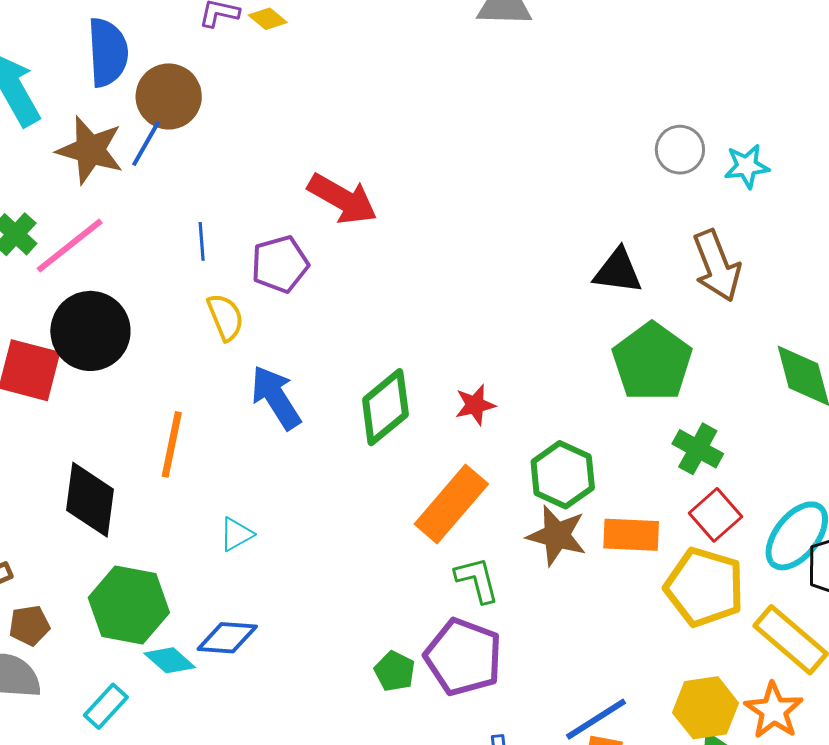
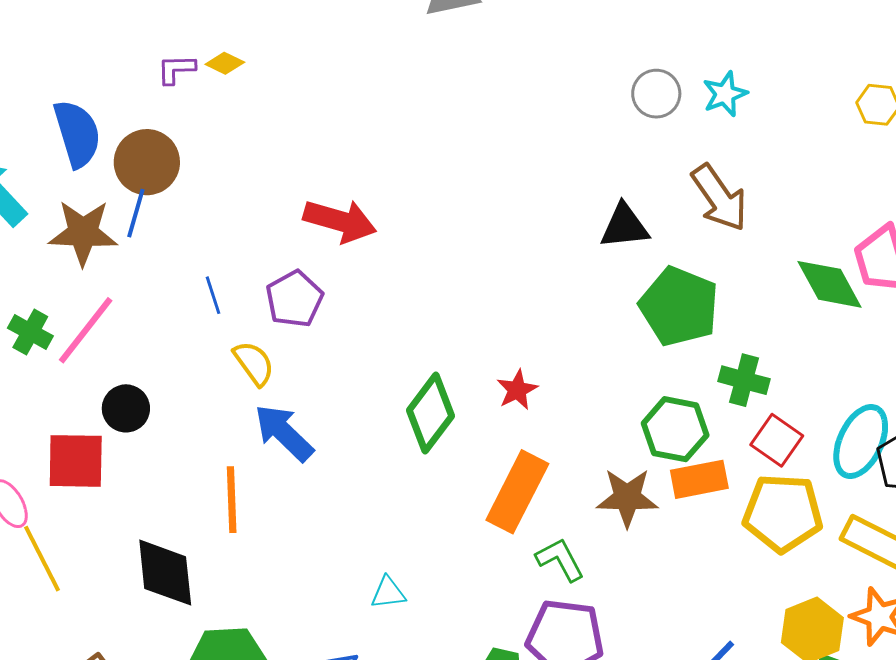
black circle: (90, 331) -> (126, 408), size x0.6
blue arrow: (276, 397) -> (284, 433), moved
green hexagon: (563, 475) -> (675, 429), moved
cyan triangle: (236, 534) -> (388, 593), moved, turned 36

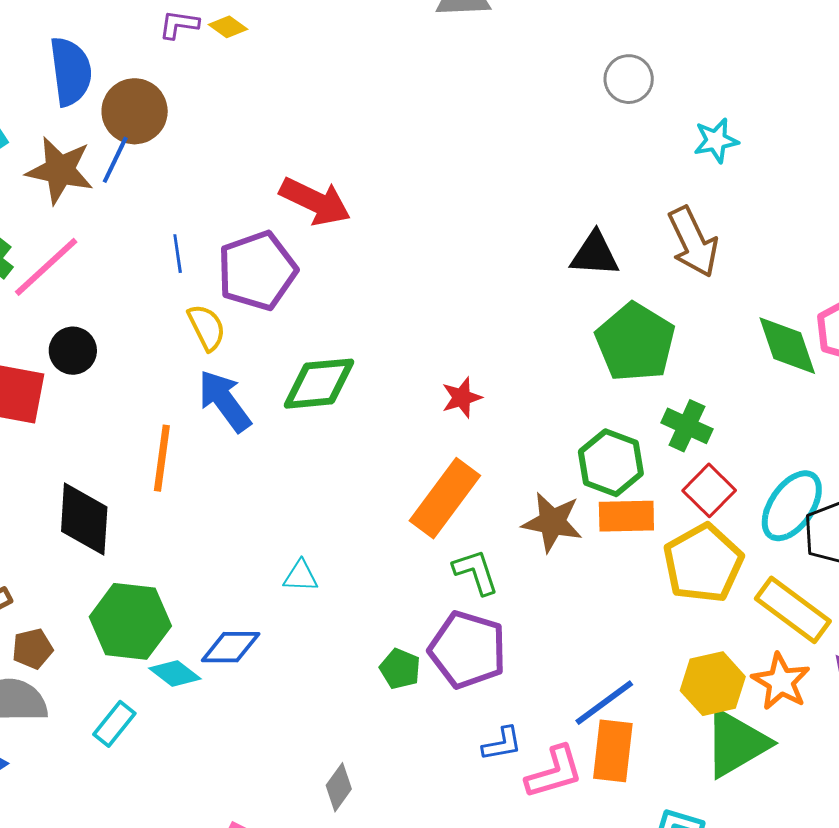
gray circle: (656, 94) -> (629, 79), moved
purple pentagon: (294, 299) -> (257, 271), size x1.4
green diamond: (431, 413) -> (319, 384), moved, turned 38
yellow pentagon: (783, 513) -> (703, 563), turned 30

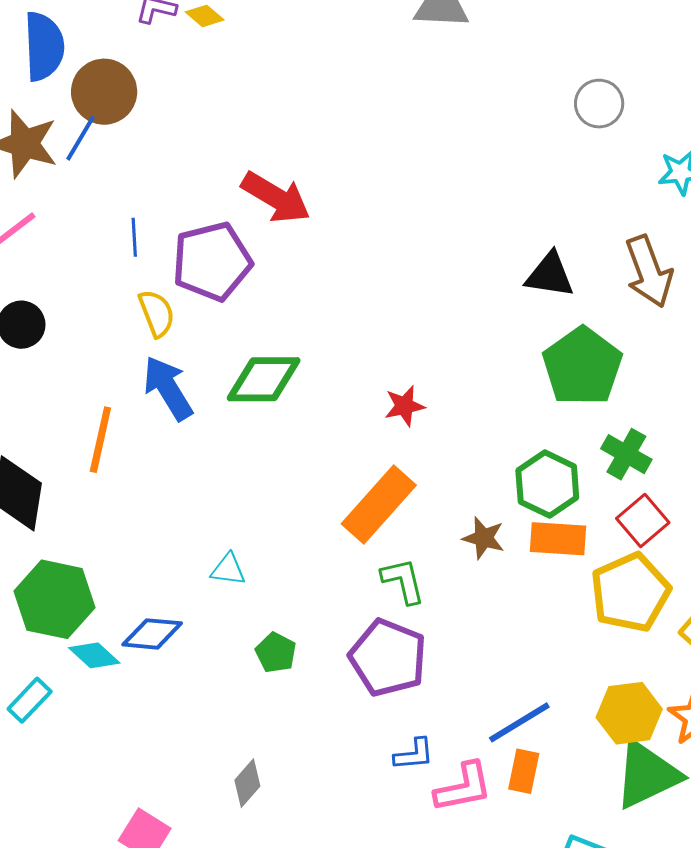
brown star: (552, 522) -> (484, 538), size x0.7
green pentagon: (400, 669) -> (276, 653), moved
orange rectangle: (613, 751) -> (524, 771), size x0.7

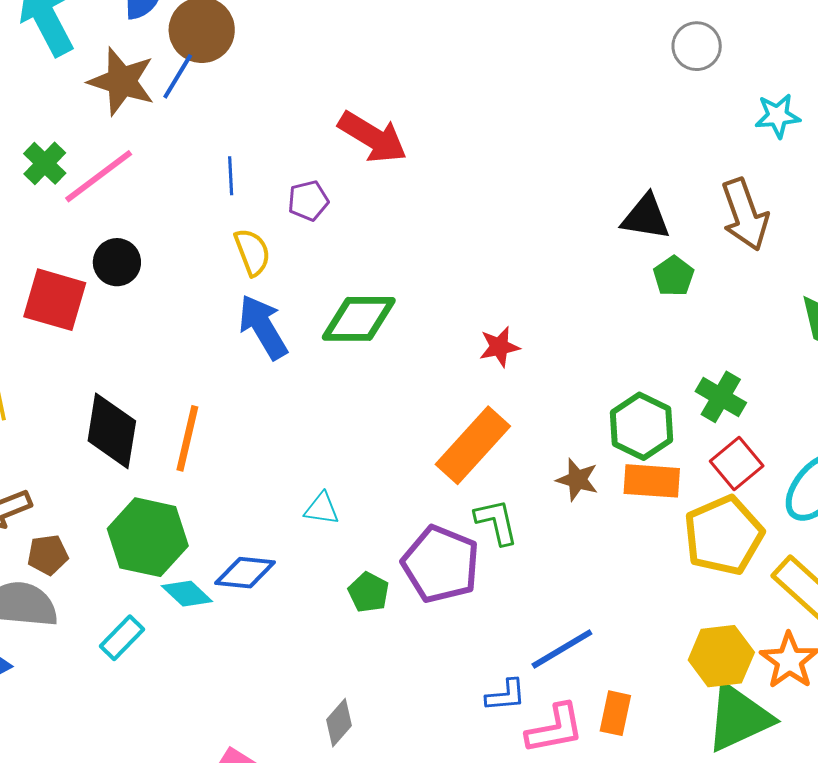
purple pentagon: (212, 261) -> (308, 201), size x0.5
green pentagon: (582, 366) -> (674, 276), moved, size x0.5
orange line: (100, 440) -> (187, 438), moved
purple pentagon: (388, 658) -> (441, 564), moved
blue line: (519, 722) -> (562, 649), moved

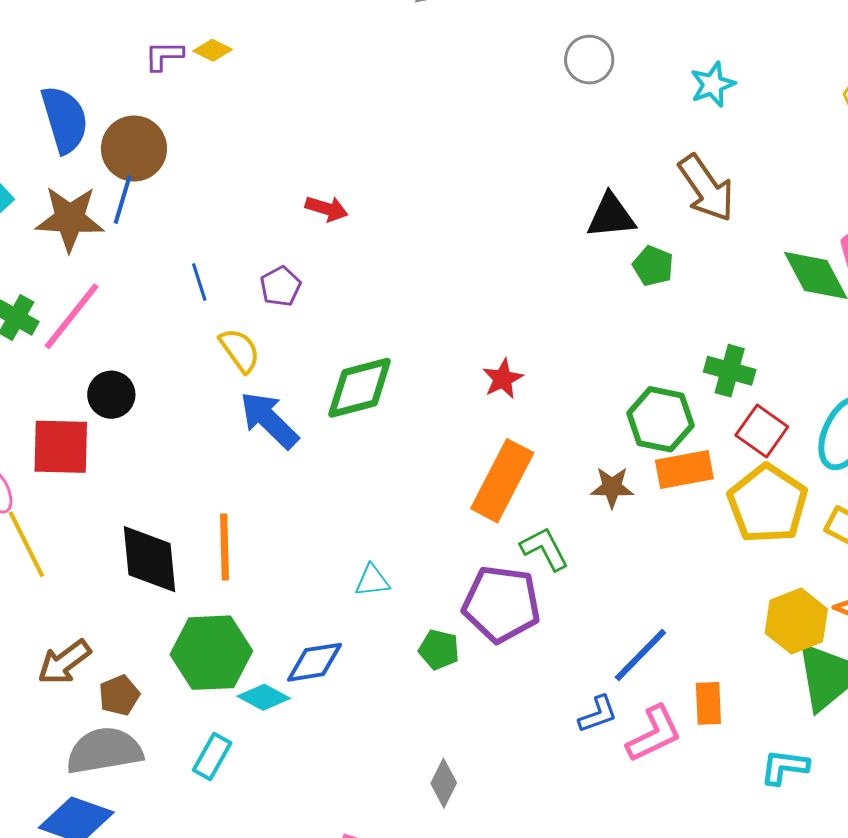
gray circle: (697, 46) -> (589, 60), moved
red arrow: (373, 137) -> (327, 209), size x0.6

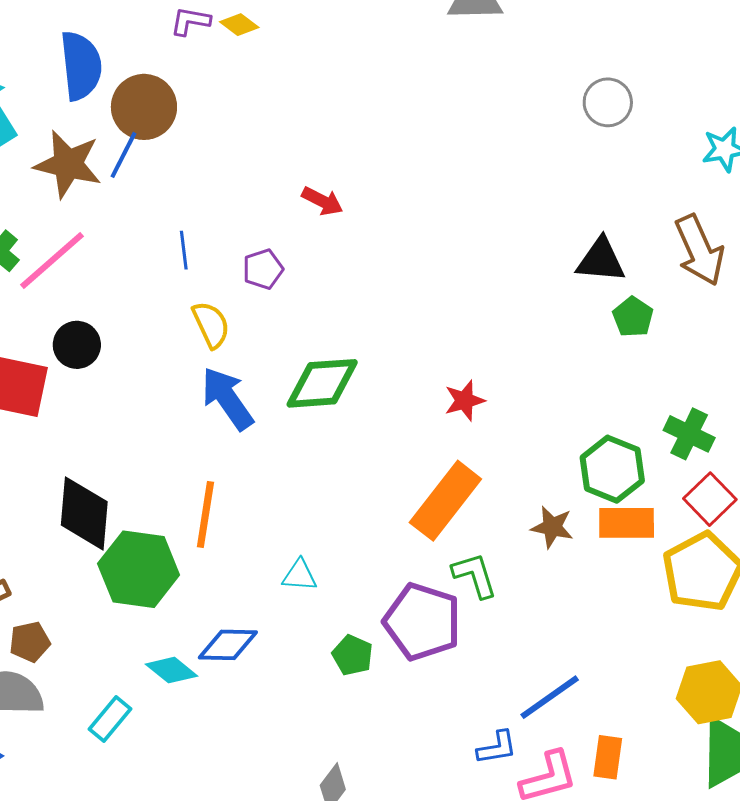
orange line: (224, 547) -> (205, 515), moved
green hexagon: (211, 653) -> (139, 569), moved

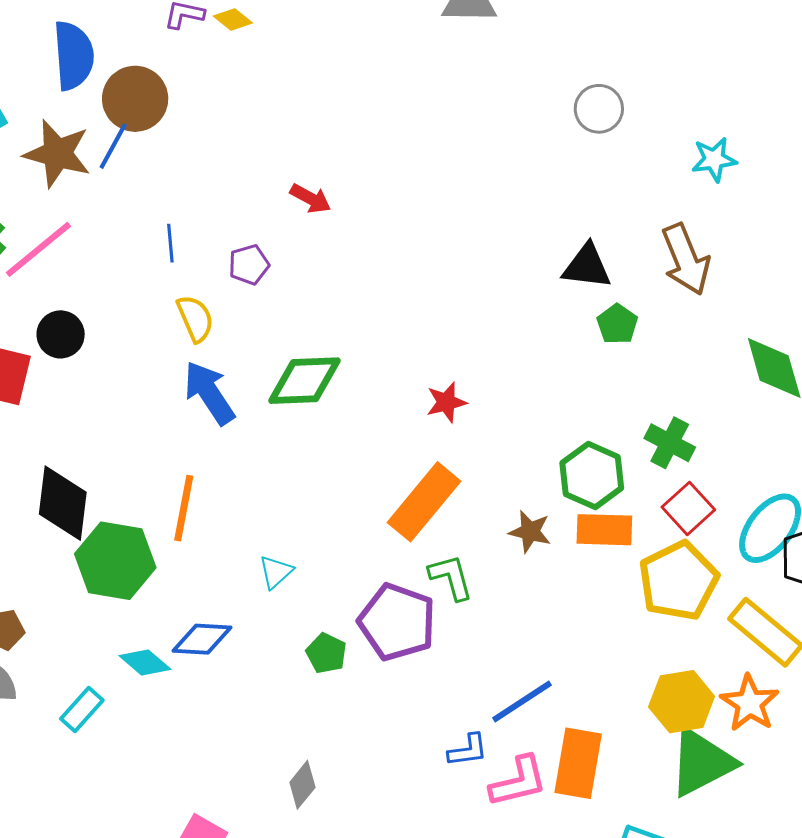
cyan triangle: (299, 575) -> (276, 572), turned -48
orange rectangle: (608, 757) -> (578, 763), size x1.6

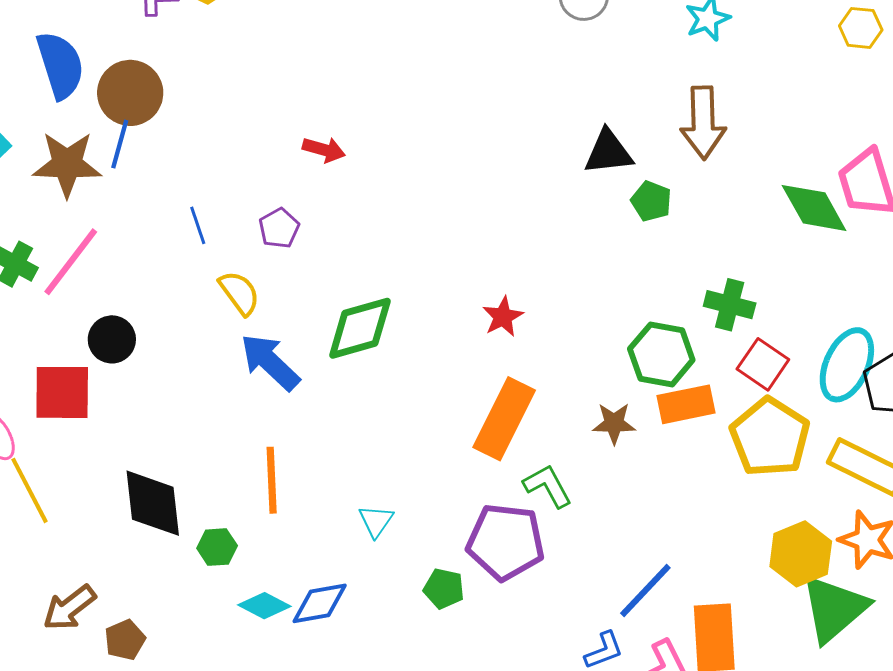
brown arrow: (686, 259) -> (703, 123), turned 34
green hexagon: (115, 561) -> (217, 547), size x0.5
cyan diamond: (145, 662) -> (264, 606), moved

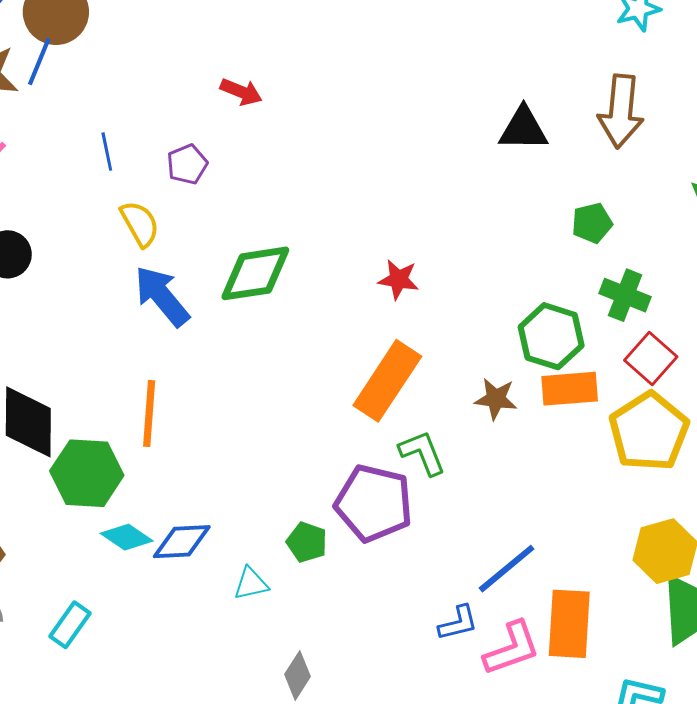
green pentagon: (651, 201) -> (592, 223), moved, turned 30
red star: (503, 317) -> (398, 279), turned 30
cyan triangle: (376, 521) -> (251, 584), moved, turned 36
green hexagon: (217, 547) -> (87, 473), size x1.8

